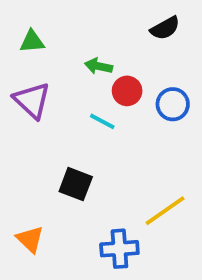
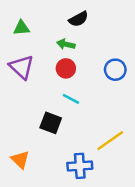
black semicircle: (165, 28) -> (79, 19), moved
red circle: (127, 91) -> (66, 68), moved
cyan line: (102, 121) -> (71, 99), moved

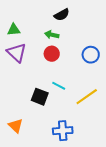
green triangle: (22, 28) -> (14, 30), moved
cyan line: (71, 99) -> (59, 86), moved
yellow line: (110, 141) -> (87, 97), moved

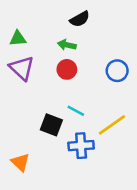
blue cross: (63, 131) -> (81, 146), moved

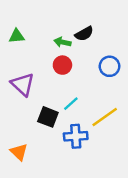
black semicircle: (80, 19) -> (84, 34), moved
purple triangle: (22, 68) -> (23, 84), moved
cyan line: (76, 111) -> (71, 104), turned -70

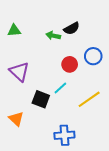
red circle: (62, 65) -> (70, 64), moved
blue cross: (76, 136) -> (64, 135), moved
orange triangle: (19, 152) -> (16, 119), moved

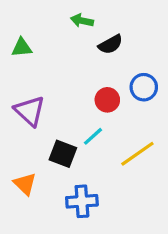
green arrow: (53, 36) -> (82, 21), moved
blue cross: (64, 135) -> (82, 201), moved

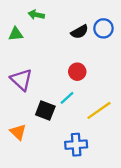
green arrow: (82, 21) -> (36, 15), moved
blue circle: (144, 87) -> (103, 28), moved
blue cross: (82, 201) -> (76, 145), moved

